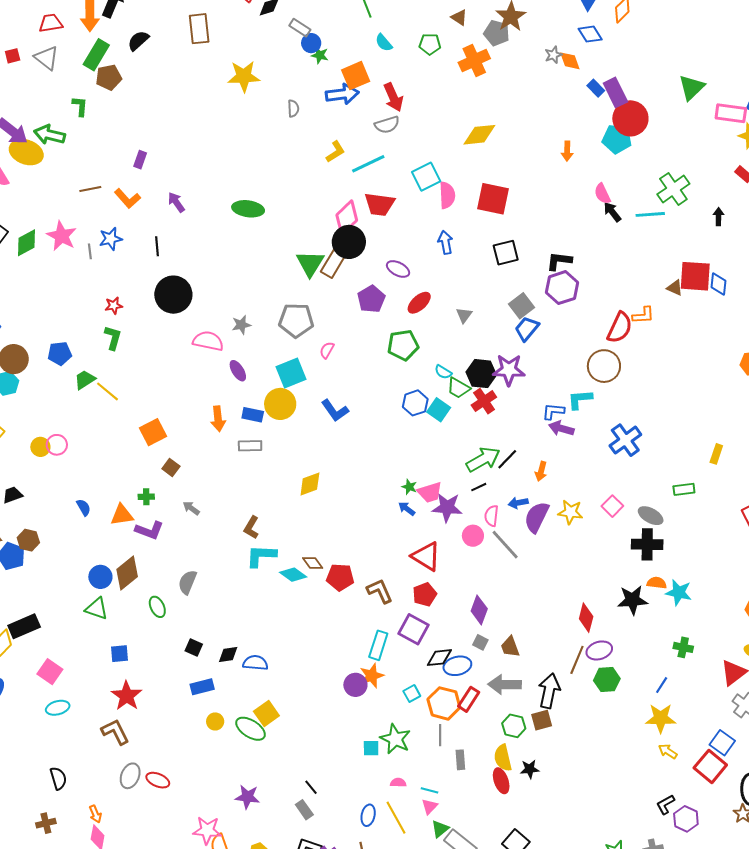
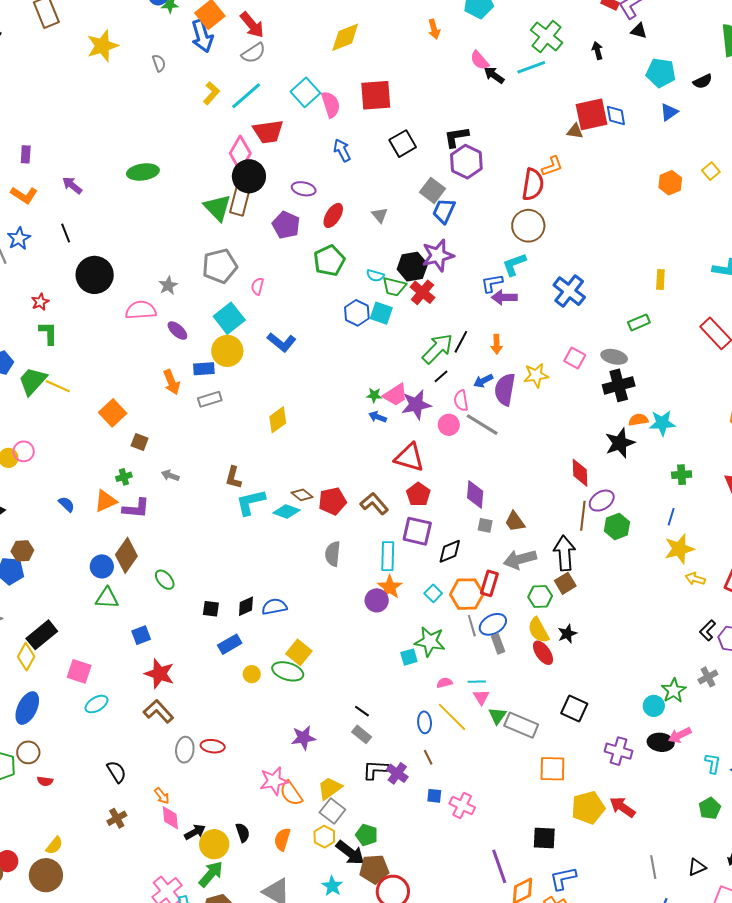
blue arrow: (342, 94) -> (202, 36), turned 96
green trapezoid: (85, 380) -> (33, 381), size x1.4
gray semicircle: (187, 582) -> (333, 554), moved
blue ellipse: (457, 666) -> (493, 624), moved

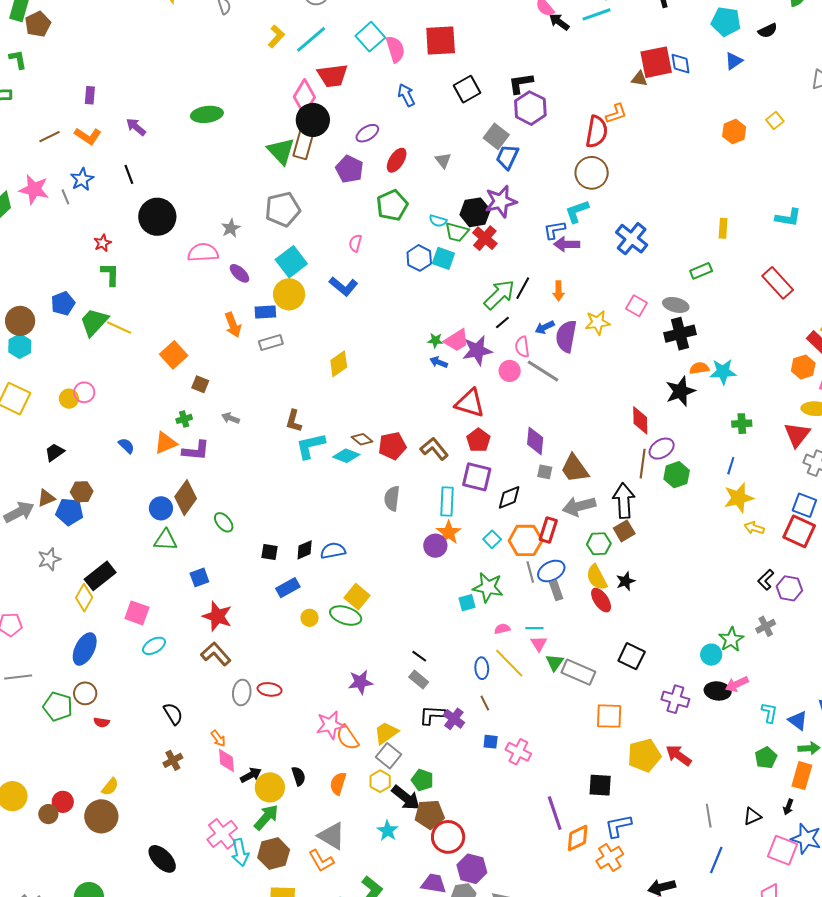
purple ellipse: (304, 189) -> (367, 133), turned -45
pink semicircle: (257, 286) -> (355, 243), moved
brown trapezoid: (515, 522) -> (575, 468), size x1.4

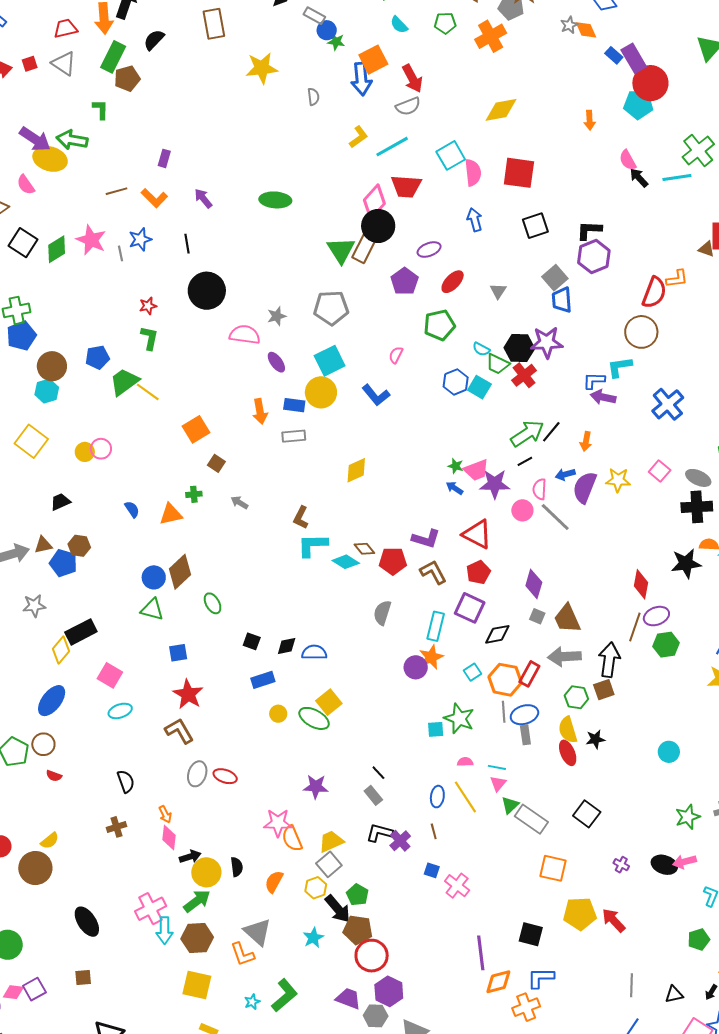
blue trapezoid: (507, 157) -> (562, 300), turned -40
purple L-shape: (196, 451) -> (426, 539), moved
cyan circle: (711, 655) -> (669, 752), moved
purple cross: (675, 699) -> (621, 865), size x0.6

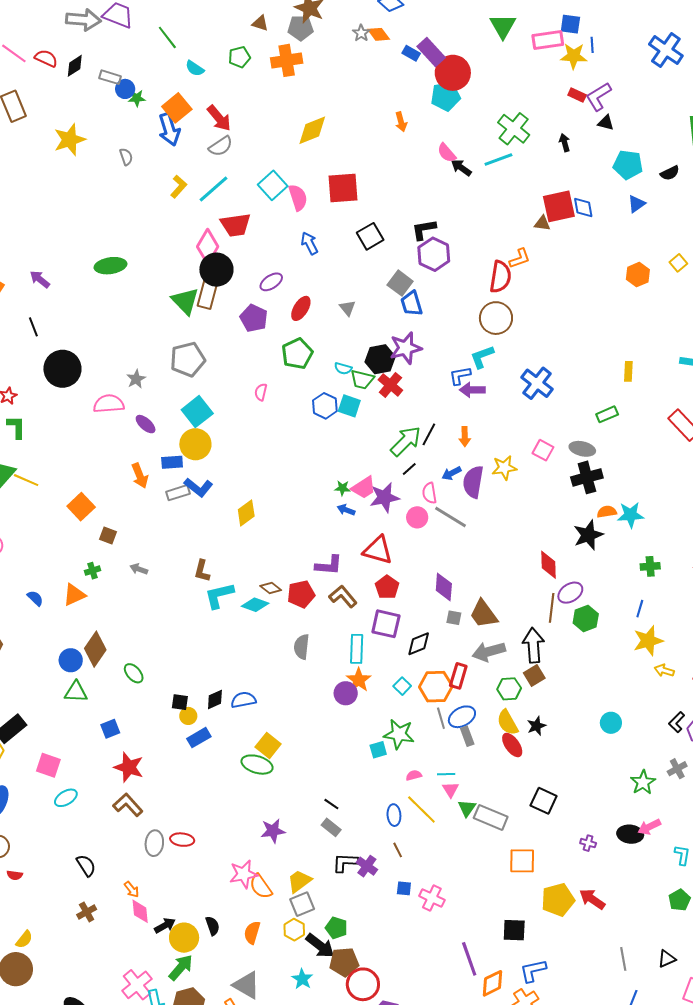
orange cross: (491, 36) -> (287, 60), turned 32
blue L-shape: (376, 395) -> (198, 487), moved
yellow circle: (278, 714) -> (188, 716), moved
gray square: (329, 864) -> (302, 904), turned 30

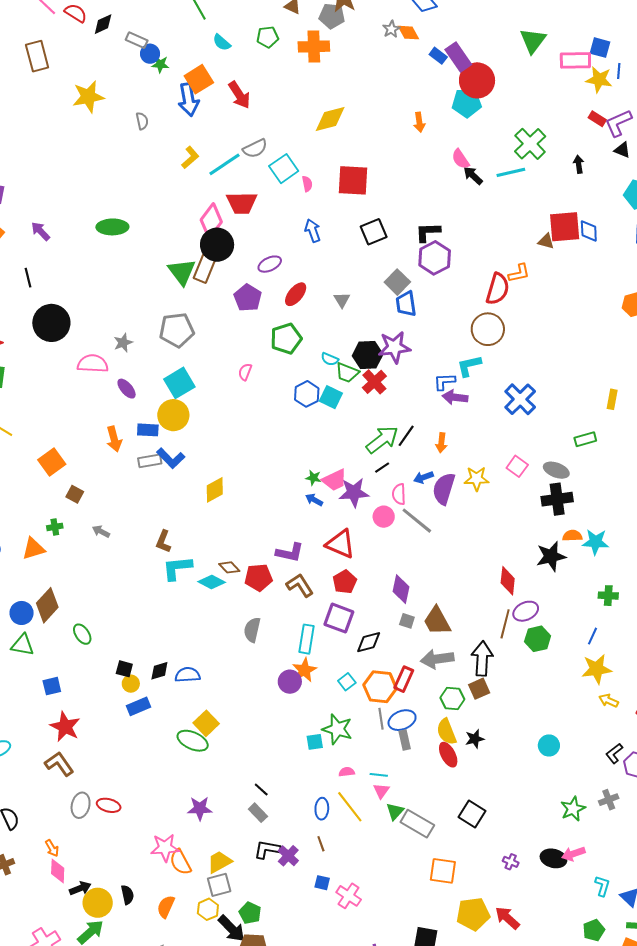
gray semicircle: (221, 146) -> (255, 148), moved
pink semicircle: (298, 197) -> (307, 184), size x0.6

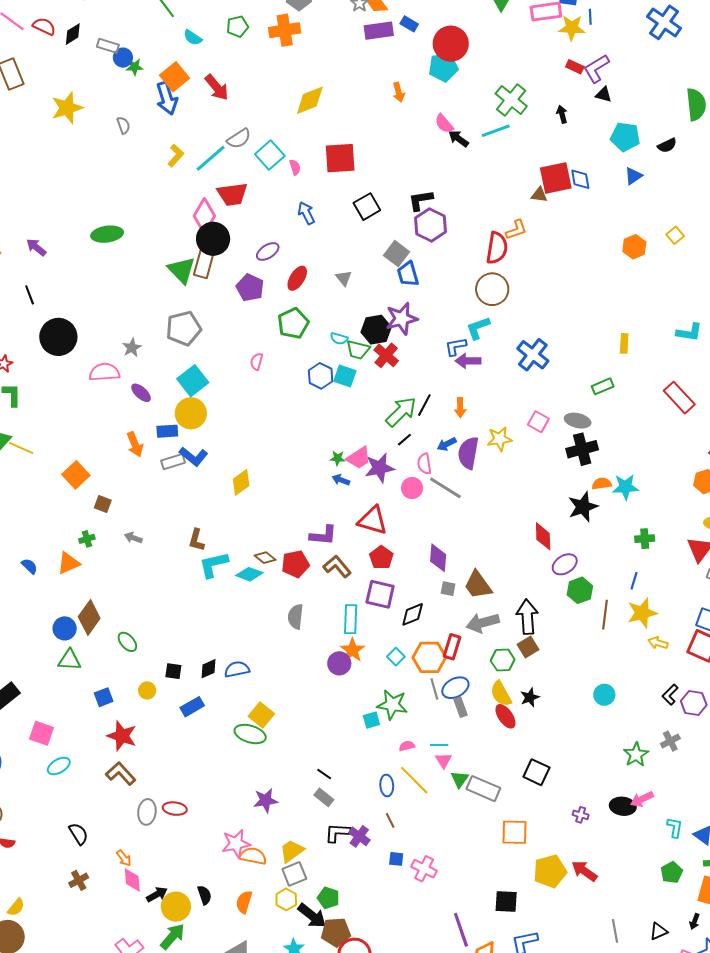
purple rectangle: (458, 57) -> (379, 31), moved, turned -56
brown line: (505, 624) -> (605, 615), moved
yellow circle: (131, 684) -> (147, 690), moved
orange semicircle: (180, 862) -> (253, 856), turned 136

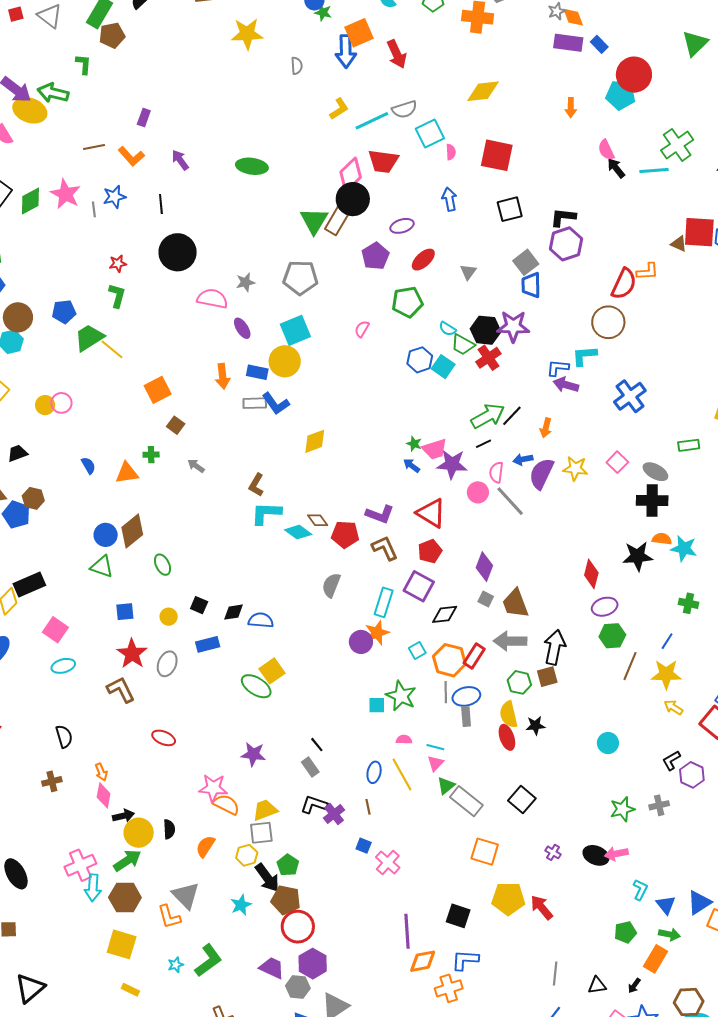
gray ellipse: (147, 812) -> (167, 664), moved

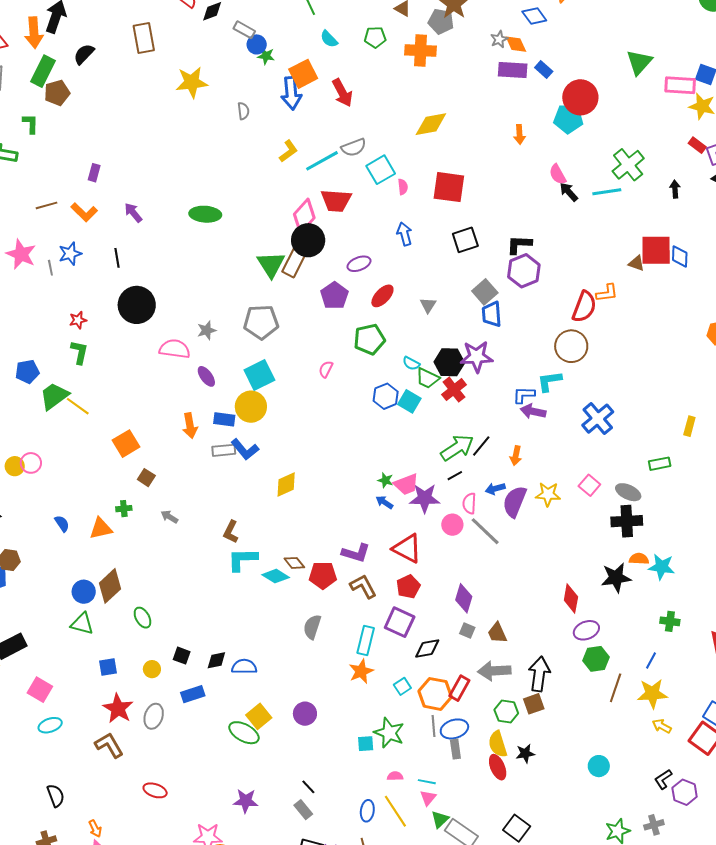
brown trapezoid: (515, 603) -> (497, 633), size x0.7
purple circle: (361, 642) -> (305, 714), moved

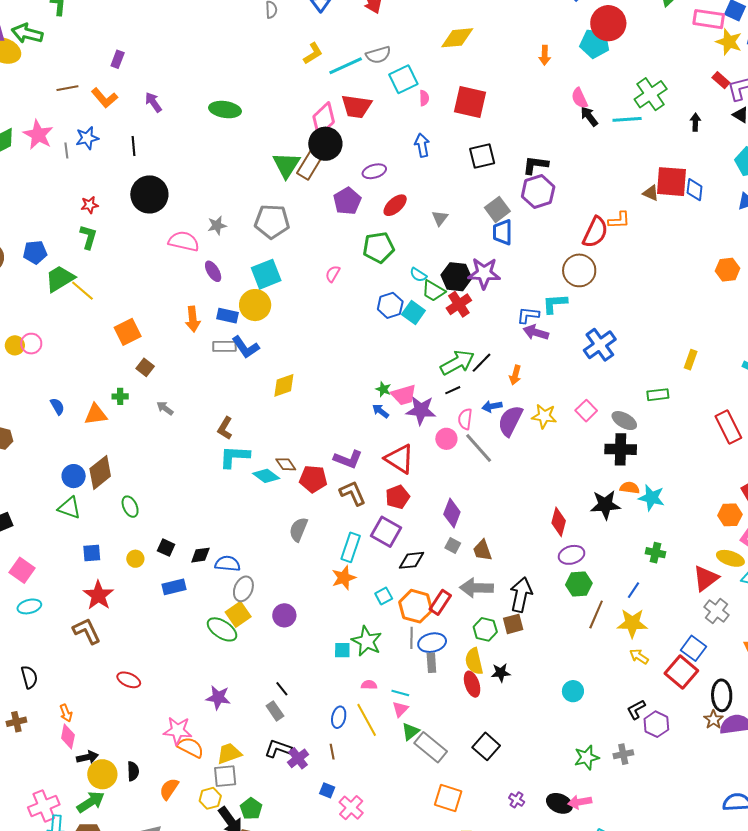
gray ellipse: (154, 716) -> (243, 589), moved

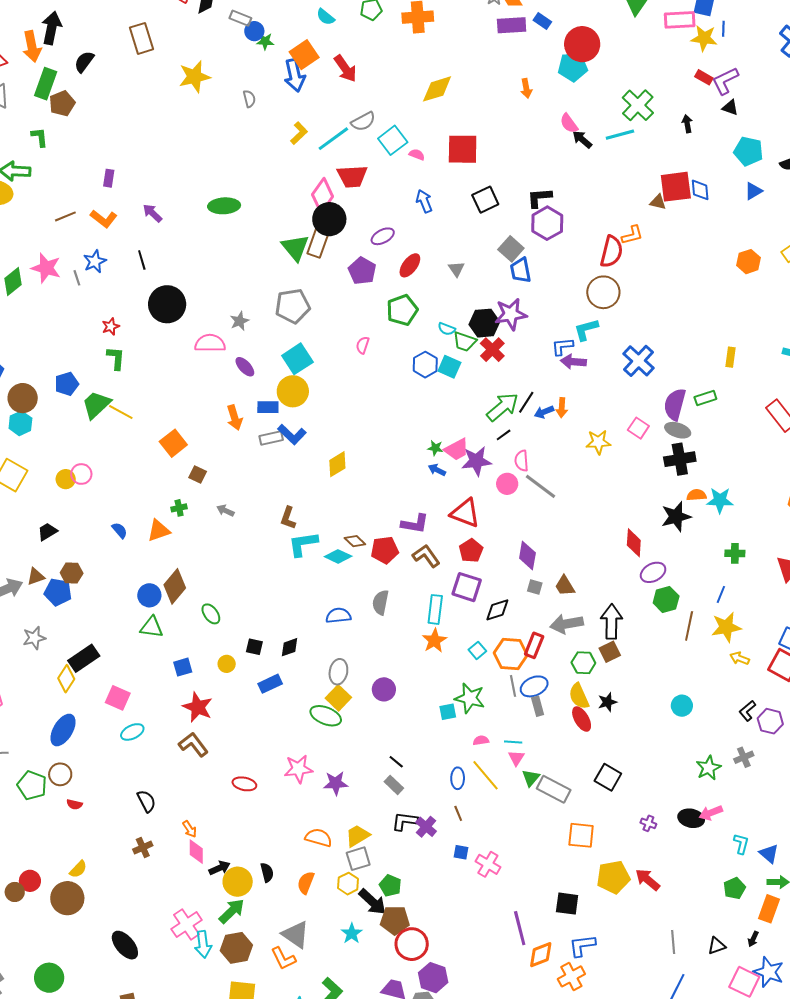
pink semicircle: (424, 98) -> (417, 155), turned -56
blue arrow: (492, 406) -> (544, 412), moved
purple semicircle: (510, 421) -> (675, 404), moved
blue semicircle: (228, 564) -> (338, 616), moved
pink star: (178, 731) -> (298, 769), moved

